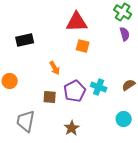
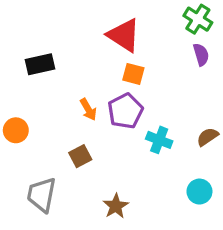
red triangle: (77, 22) -> (124, 35), turned 35
purple pentagon: (75, 91) -> (125, 111), moved
brown square: (50, 97) -> (80, 156), turned -32

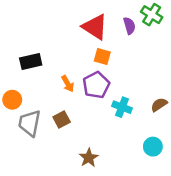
purple semicircle: (201, 55) -> (129, 26), moved
black rectangle: (40, 64) -> (31, 61), moved
gray trapezoid: (42, 195) -> (29, 123), moved

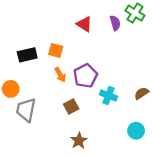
red triangle: (95, 27) -> (84, 24), size x0.7
orange square: (102, 57) -> (56, 50), moved
brown square: (62, 119) -> (71, 107), moved

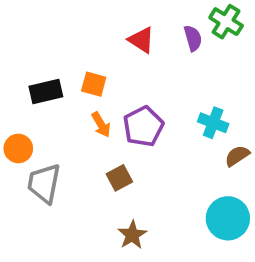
cyan cross: (109, 96) -> (213, 123), moved
cyan circle: (136, 131) -> (228, 218), size x1.5

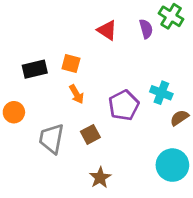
purple pentagon: (143, 126) -> (124, 105), moved
gray trapezoid: (44, 183) -> (51, 139), moved

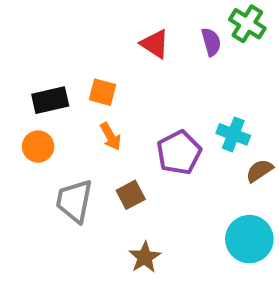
orange circle: (14, 112) -> (38, 147), moved

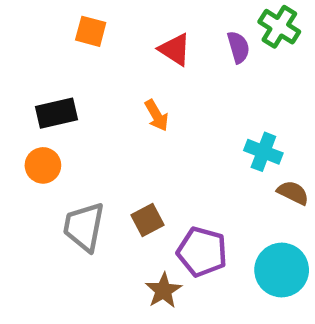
orange square: (102, 92) -> (91, 31), moved
orange arrow: (111, 136) -> (157, 115), moved
purple pentagon: (179, 153) -> (202, 252), moved, turned -30
brown semicircle: (259, 171) -> (293, 193), turned 60

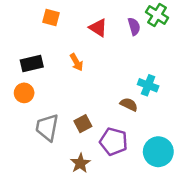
orange arrow: (157, 115) -> (76, 62), moved
brown semicircle: (293, 193) -> (129, 104), moved
brown star: (163, 290) -> (80, 163), moved

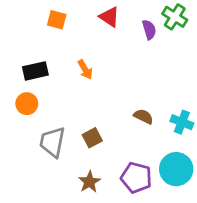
red triangle: (98, 28) -> (109, 17), moved
cyan cross: (148, 85) -> (182, 122), moved
purple pentagon: (114, 141) -> (136, 178), moved

